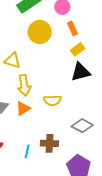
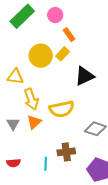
yellow circle: (40, 32) -> (41, 56), moved
yellow rectangle: (78, 49) -> (63, 54), moved
yellow semicircle: (52, 100) -> (62, 109), size x1.4

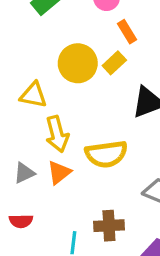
gray triangle: (13, 124) -> (24, 173), turned 32
red semicircle: (14, 163) -> (21, 221), moved

